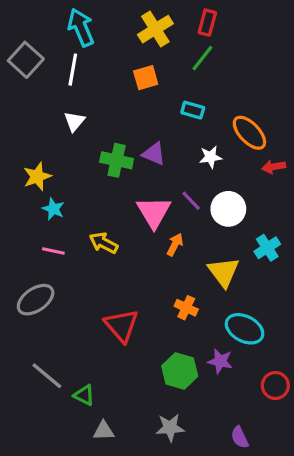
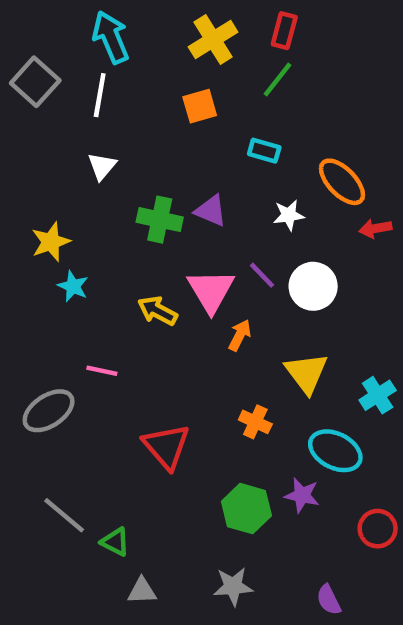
yellow arrow: (104, 243) -> (157, 311), moved
cyan cross: (267, 248) -> (378, 395), moved
pink line: (53, 251) -> (102, 371), moved

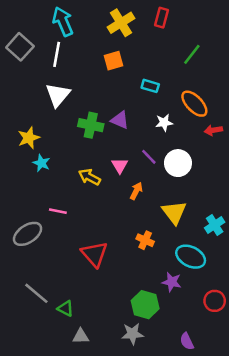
green line: (278, 80) -> (192, 54), moved
white triangle: (102, 166) -> (58, 95), size x1.5
pink triangle: (211, 291) -> (120, 166), size x0.6
green hexagon: (246, 509) -> (145, 305), moved

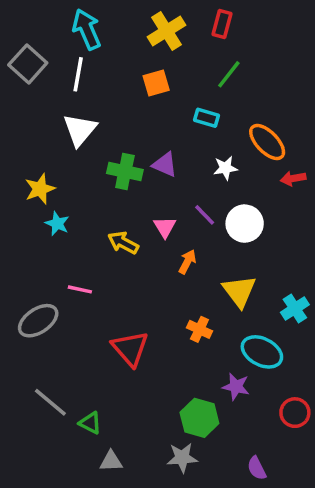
green line: (192, 54) -> (229, 74), moved

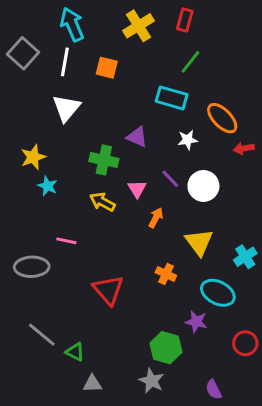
orange square: (156, 83) -> (107, 68), moved, turned 30
cyan rectangle: (206, 118) -> (172, 98), size x1.5
green cross: (125, 171) -> (104, 160), moved
gray ellipse: (38, 321) -> (32, 267), turned 32
gray star: (182, 458) -> (151, 381), turned 30

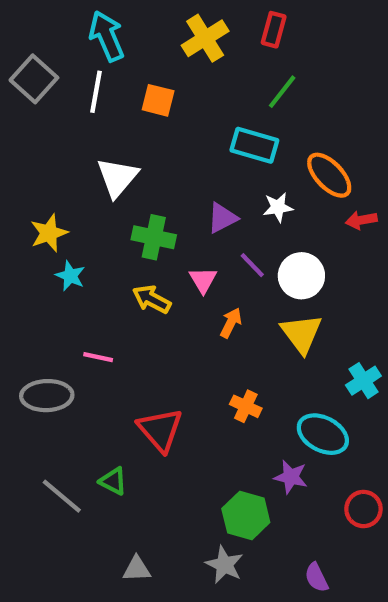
white triangle: (66, 108) -> (117, 177), moved
purple triangle: (137, 137) -> (222, 218), moved, turned -50
yellow triangle: (199, 242) -> (301, 334), moved
green triangle: (75, 352) -> (113, 481), moved

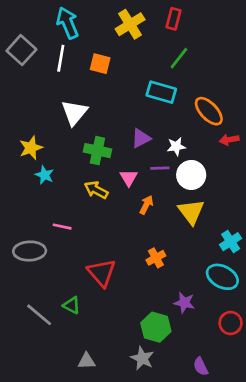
white star: (278, 207) -> (176, 146), moved
purple line: (252, 265) -> (160, 168), turned -48
orange cross: (246, 406) -> (156, 258), turned 36
cyan ellipse: (323, 434) -> (222, 277), moved

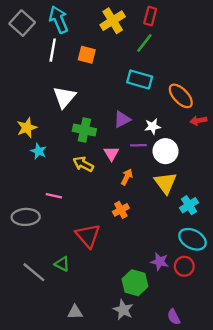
gray square: (21, 50) -> (22, 23), moved
green line: (179, 58) -> (144, 43), moved
cyan cross: (231, 242) -> (189, 205), moved
orange cross: (156, 258) -> (121, 210), moved
red circle: (231, 323) -> (184, 266), moved

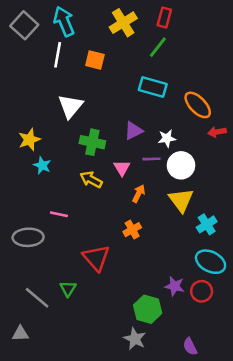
green triangle: (62, 264) -> (68, 289), turned 35
gray triangle: (75, 312) -> (20, 334), moved

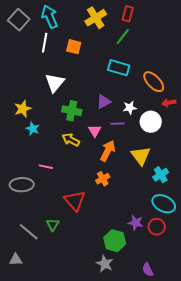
white circle: (181, 165) -> (151, 122), moved
orange arrow: (139, 194) -> (108, 151), size x1.5

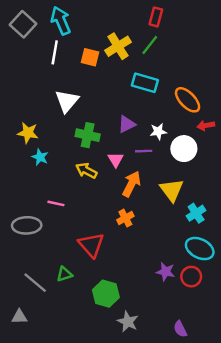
yellow cross: (96, 18) -> (118, 46), moved
yellow star: (23, 109) -> (28, 133), turned 30
green triangle: (53, 225) -> (64, 274), turned 40
green hexagon: (115, 241) -> (106, 294), moved

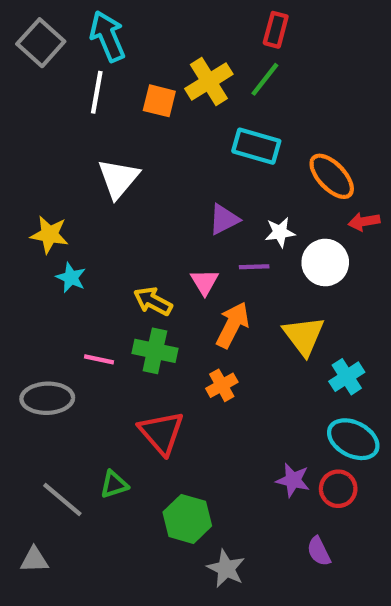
green cross: (88, 135) -> (155, 351), moved
purple semicircle: (180, 329) -> (319, 551), moved

